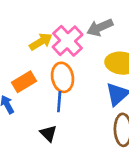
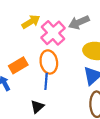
yellow arrow: (41, 42) -> (31, 22), moved
black triangle: (48, 133) -> (37, 107), turned 32

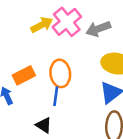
pink cross: (53, 33) -> (67, 22), moved
black triangle: (37, 107) -> (44, 125), turned -48

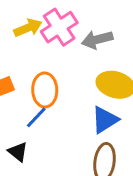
blue line: (56, 96) -> (36, 117), turned 30

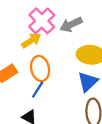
yellow arrow: (28, 28) -> (31, 41), moved

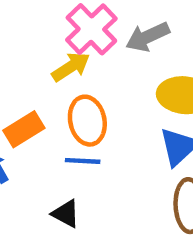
blue line: (38, 90) -> (83, 161), turned 60

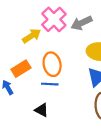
yellow arrow: (71, 67) -> (32, 36), moved

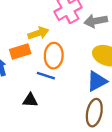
yellow arrow: (32, 36) -> (38, 33), moved
black triangle: (42, 110) -> (30, 100), turned -40

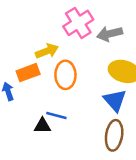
blue line: (46, 76) -> (56, 115), moved
blue triangle: (97, 81) -> (115, 100), turned -40

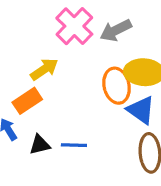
orange ellipse: (65, 75) -> (117, 86), moved
black triangle: (42, 126) -> (40, 145), moved

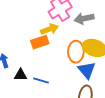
yellow arrow: (44, 69) -> (49, 29), moved
orange rectangle: (27, 101) -> (40, 42), moved

